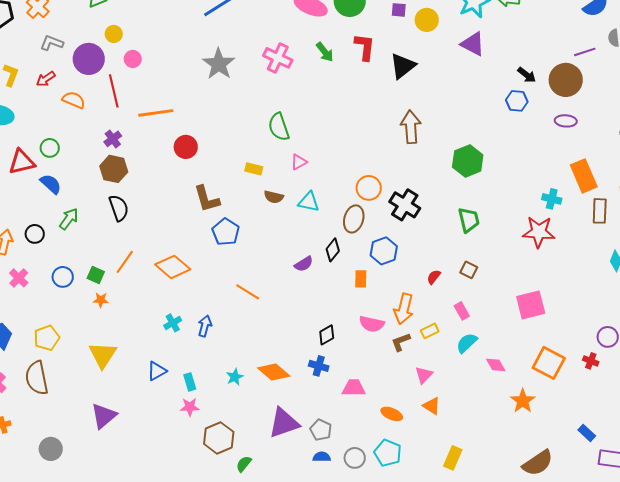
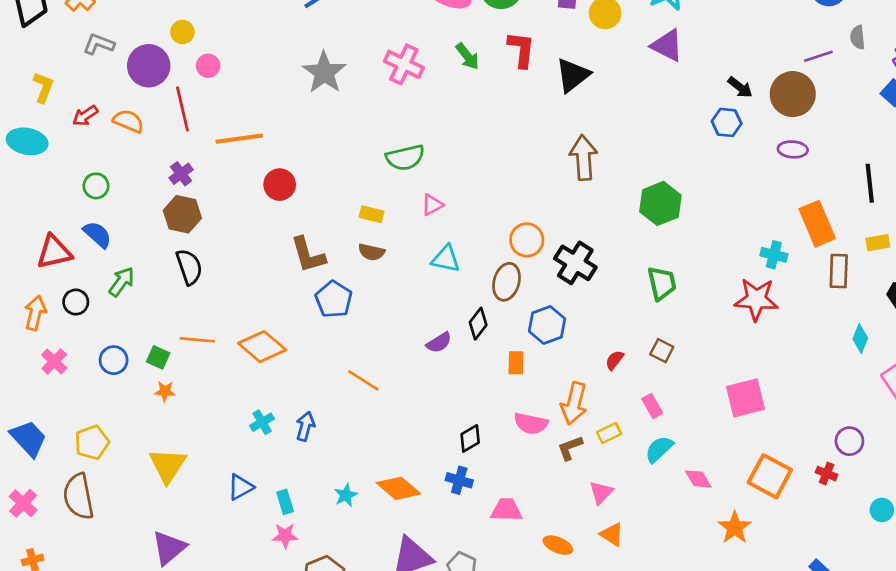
red arrow: (46, 79) -> (85, 116), moved
green semicircle: (279, 127) -> (405, 158), turned -84
red triangle: (22, 162) -> (54, 252), moved
brown semicircle: (274, 197) -> (371, 252), moved
orange line: (125, 262) -> (197, 340), turned 60

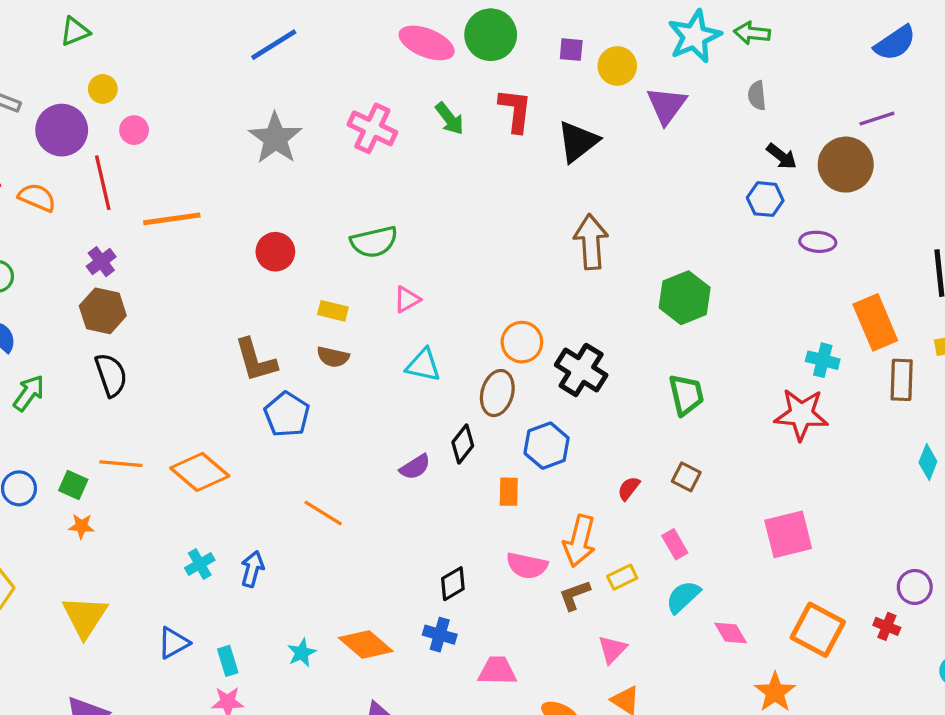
gray semicircle: (858, 37) -> (757, 96), moved
purple triangle: (667, 45) -> (667, 105), moved, turned 39
purple ellipse: (793, 149) -> (818, 242), moved
red circle: (280, 185) -> (275, 252), moved

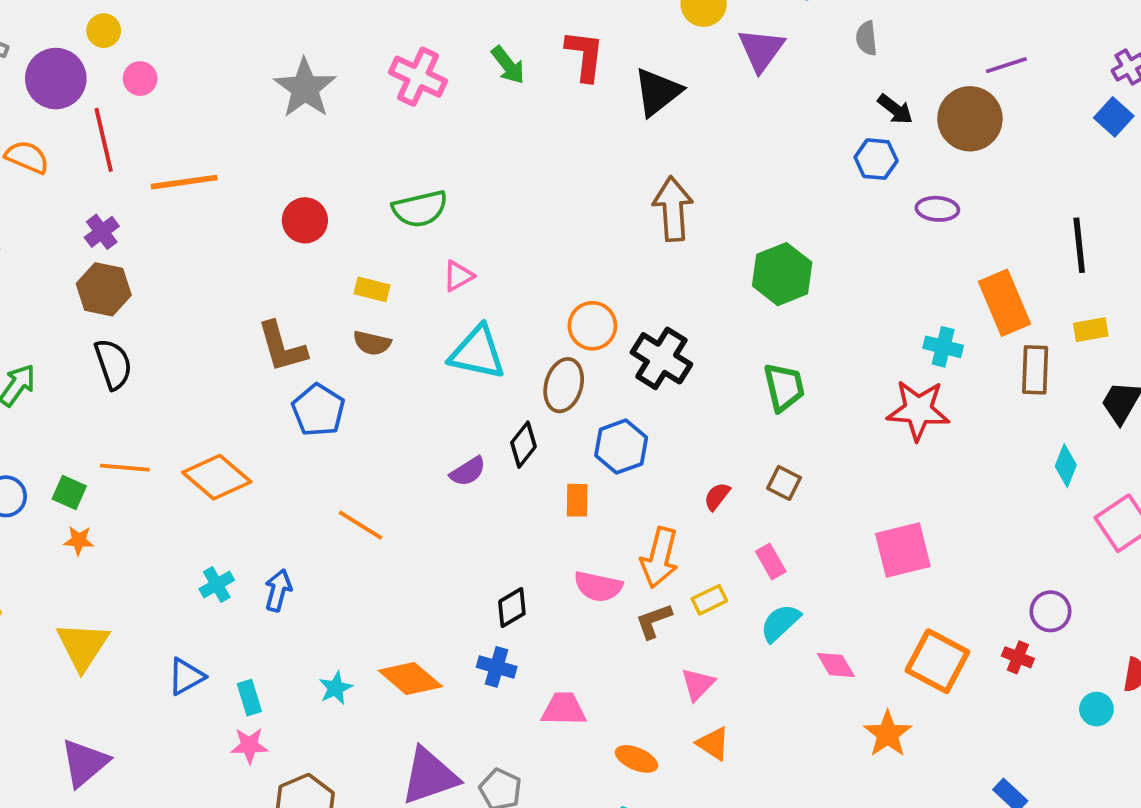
cyan triangle: (423, 365) -> (477, 353), size x1.4

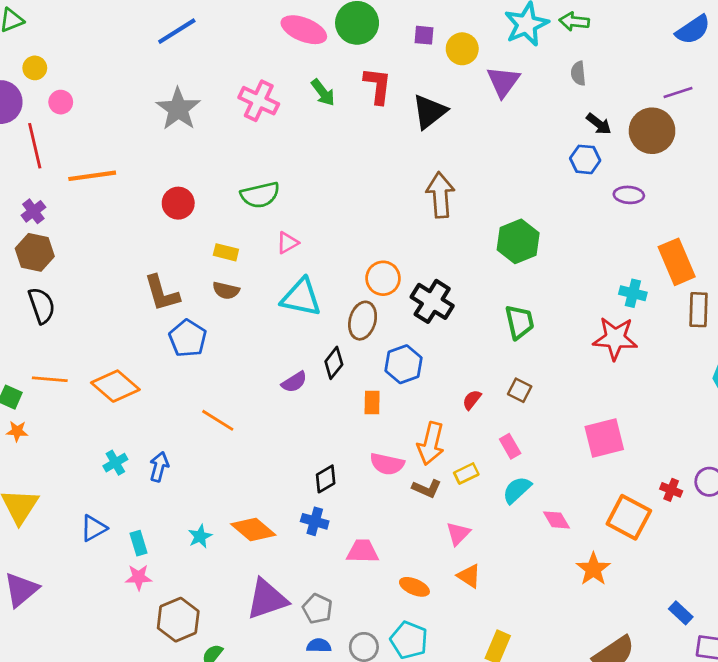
brown L-shape: (654, 621) -> (427, 489), turned -136
red cross: (1018, 657) -> (671, 490), moved

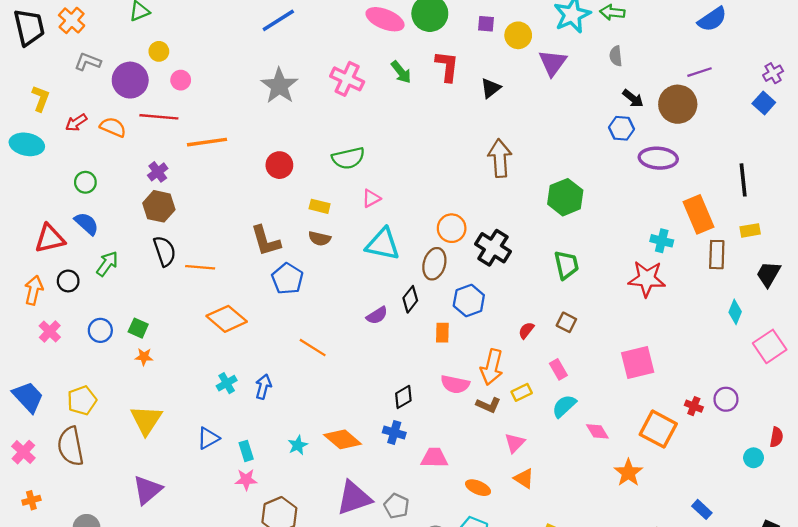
black triangle: (429, 112) -> (491, 88), size x0.7
red line: (35, 146) -> (159, 117), turned -72
purple ellipse: (629, 195) -> (658, 158), size x1.5
orange line: (50, 379) -> (200, 267), moved

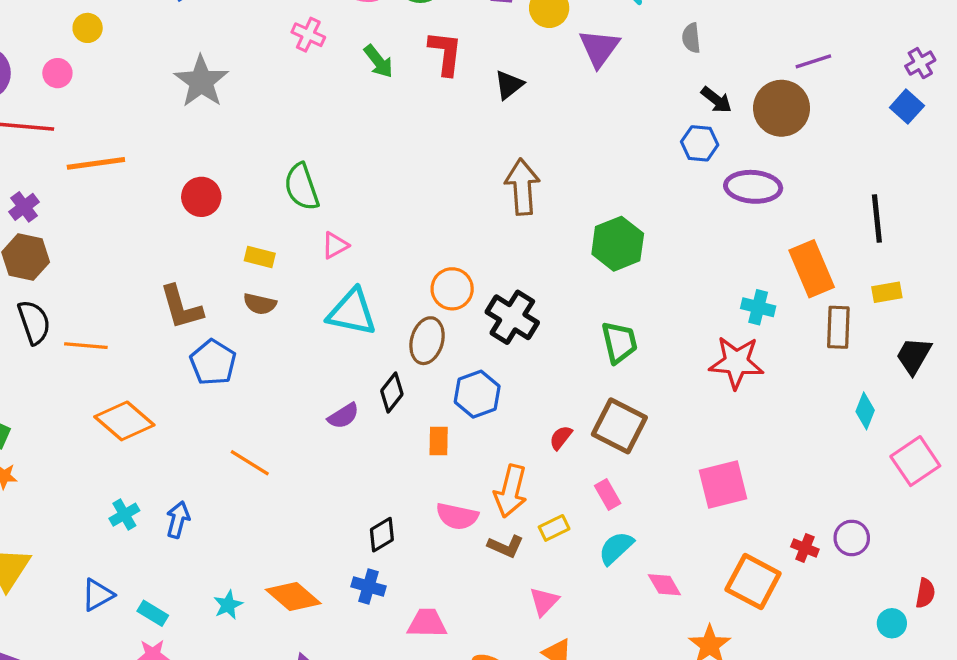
yellow circle: (159, 51) -> (88, 28), moved
pink cross: (347, 79) -> (308, 35), moved, size x0.7
green semicircle: (348, 158) -> (302, 187), turned 84
brown square: (566, 322) -> (619, 426), size x1.8
cyan rectangle: (246, 451) -> (153, 613), turned -42

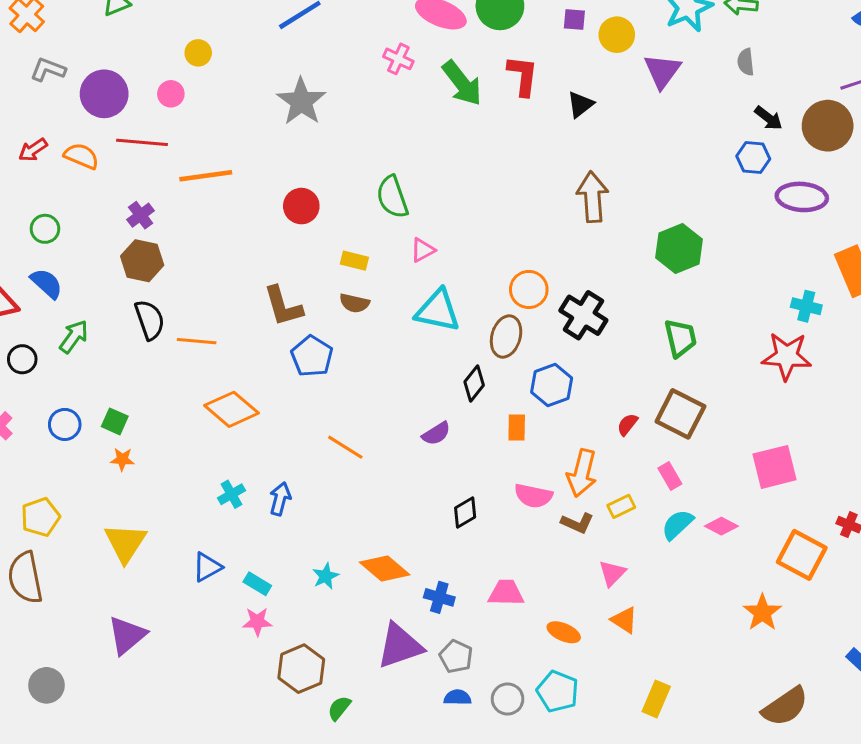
green arrow: (379, 61) -> (462, 83), size x1.5
purple semicircle: (343, 416) -> (436, 434), moved
pink diamond: (664, 585) -> (721, 526), moved, turned -32
blue cross: (368, 586) -> (439, 597), moved

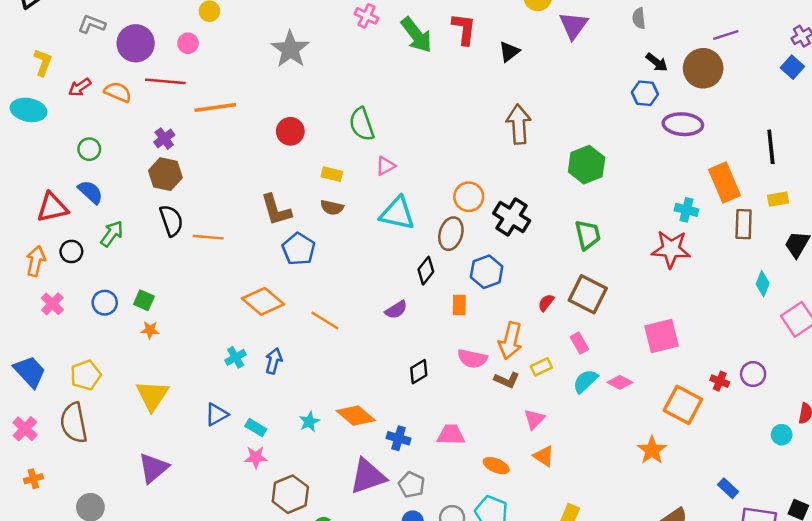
orange diamond: (232, 409) -> (263, 301), moved

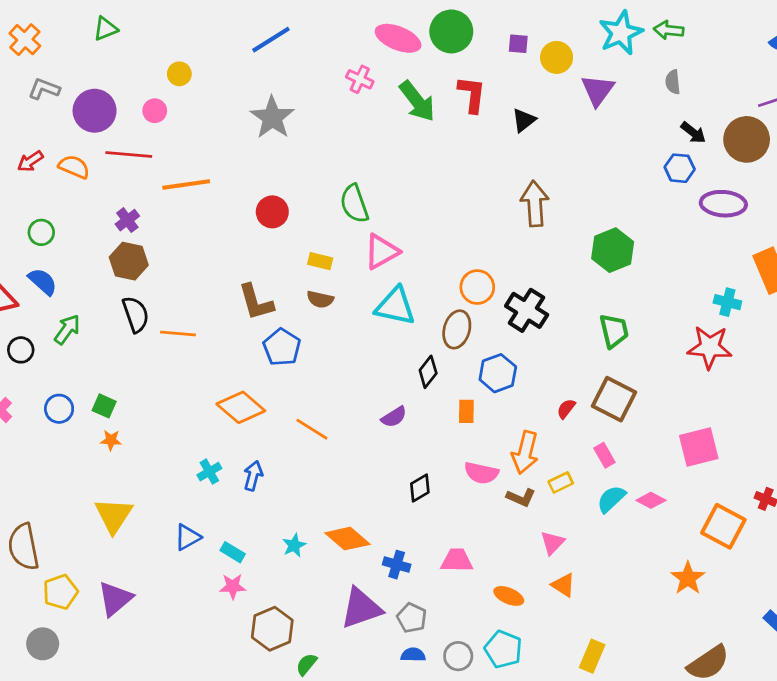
pink triangle: (385, 166) -> (382, 252), size x1.6
yellow pentagon: (86, 375) -> (60, 592), moved

